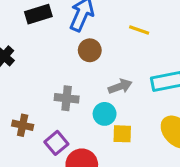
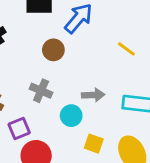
brown circle: (90, 50) -> (53, 50), moved
yellow square: (122, 134) -> (94, 144), moved

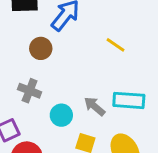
gray arrow: (93, 95) -> (95, 106), moved, turned -135

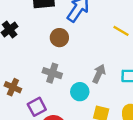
gray arrow: (95, 106) -> (99, 74), moved, turned 78

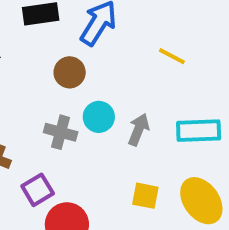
cyan circle: (80, 92) -> (99, 117), moved

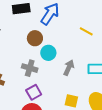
cyan circle: (99, 117) -> (48, 53), moved
purple square: (38, 190) -> (34, 92), moved

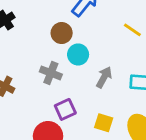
purple square: (34, 92) -> (65, 109), moved

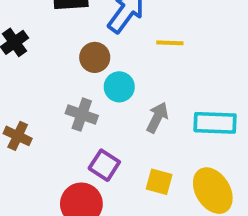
yellow line: (132, 30) -> (170, 43), moved, turned -30
purple square: (65, 109) -> (104, 165), turned -30

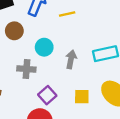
brown circle: (95, 57) -> (14, 31), moved
purple square: (104, 165) -> (47, 95), turned 30

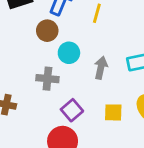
yellow line: (67, 14) -> (97, 13), turned -63
brown circle: (14, 31) -> (47, 31), moved

